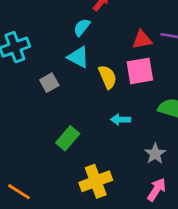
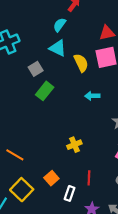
green rectangle: (68, 138) -> (45, 91), moved
yellow cross: (96, 181) -> (74, 145), size x0.6

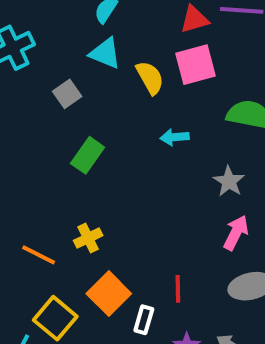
green rectangle: (45, 91) -> (88, 155), moved
yellow cross: (74, 145) -> (88, 238), moved
orange square: (51, 178) -> (109, 294), size x1.5

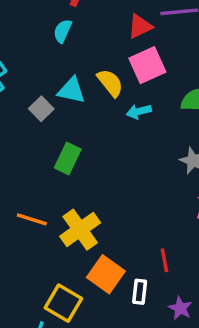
cyan triangle: (105, 53) -> (71, 90), moved
cyan arrow: (175, 137) -> (139, 112), moved
yellow cross: (88, 238) -> (80, 230), size x1.6
orange line: (39, 255) -> (32, 219), moved

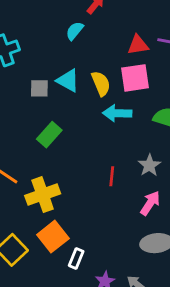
gray square: (41, 109) -> (39, 88), turned 30
cyan arrow: (139, 112) -> (117, 113), size x1.4
red line: (164, 260) -> (112, 176), moved

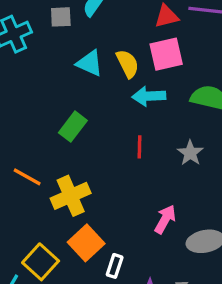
gray square: (39, 88) -> (61, 17), moved
red line: (112, 176) -> (139, 147), moved
pink arrow: (150, 203) -> (165, 219), moved

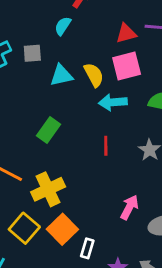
gray square: (61, 17) -> (32, 53), moved
cyan triangle: (90, 63) -> (61, 75), turned -35
yellow square: (41, 262) -> (24, 228), moved

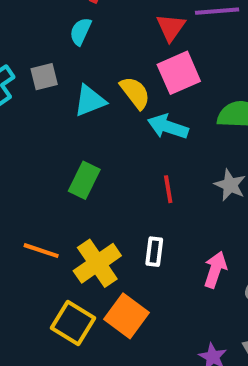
red triangle: (126, 33) -> (171, 27), turned -30
cyan arrow: (113, 102) -> (168, 127), turned 32
white rectangle: (87, 248) -> (154, 252), moved

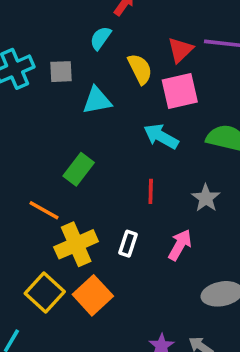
yellow semicircle: (135, 93) -> (140, 69), moved
orange line: (41, 251) -> (44, 210), moved
pink arrow: (215, 270) -> (180, 245), moved

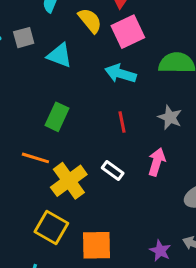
cyan triangle: (97, 101) -> (60, 55), turned 44
white rectangle: (128, 244) -> (113, 171), turned -60
orange square: (93, 295) -> (97, 245), moved, turned -36

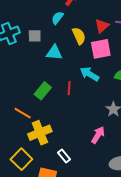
cyan triangle: (60, 55) -> (54, 53), turned -30
red line: (122, 122) -> (69, 88), moved
white rectangle: (113, 171) -> (64, 156), moved

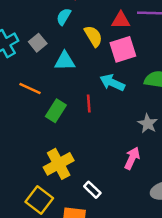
red triangle: (102, 26) -> (121, 20), turned 49
gray square: (35, 36) -> (38, 43), turned -32
orange line: (23, 113) -> (30, 89), moved

